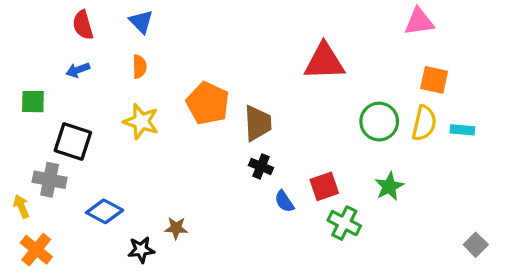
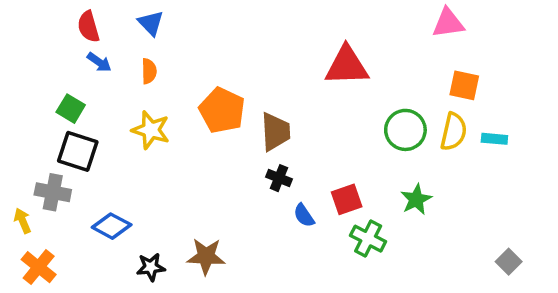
blue arrow: (78, 70) -> (99, 62), moved, turned -125
green square: (33, 102) -> (71, 109), moved, turned 30
brown star: (176, 228) -> (206, 256), moved, size x1.5

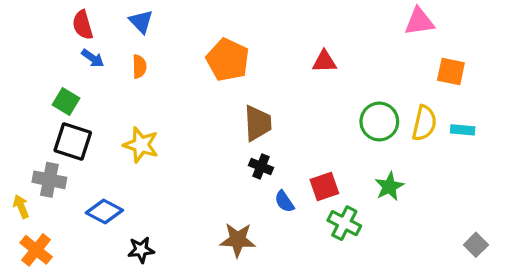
red triangle: (347, 66) -> (324, 62), size x0.6
orange square: (464, 85) -> (451, 72), moved
orange pentagon: (222, 110) -> (228, 60), moved
yellow star: (151, 130) -> (141, 145), moved
brown star: (206, 256) -> (238, 240), moved

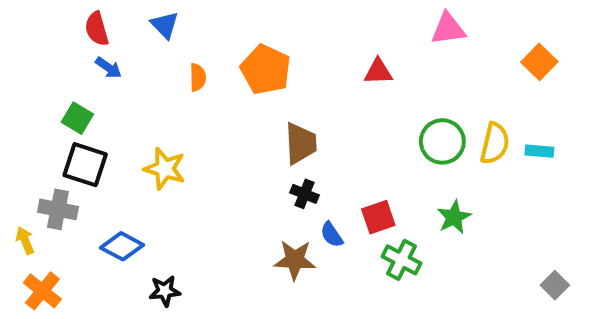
pink triangle: (419, 22) -> (448, 29), moved
orange semicircle: (139, 67) -> (198, 77), moved
orange square: (451, 72) -> (539, 62), moved, turned 32
brown star: (238, 240) -> (295, 260), moved

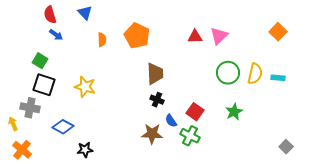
pink triangle: (448, 29) -> (219, 36), moved, turned -36
red square: (378, 217) -> (195, 112), turned -36
green cross: (402, 260) -> (190, 136), moved

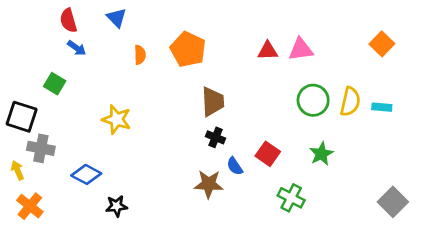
pink triangle: (219, 36) -> (301, 49), turned 36
black square: (44, 85) -> (22, 117), moved
green cross: (190, 136) -> (291, 198), moved
gray square: (286, 147) -> (393, 202), size x1.5

